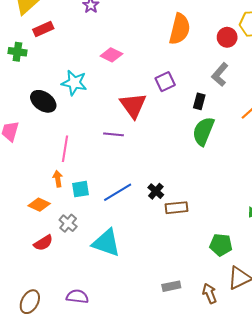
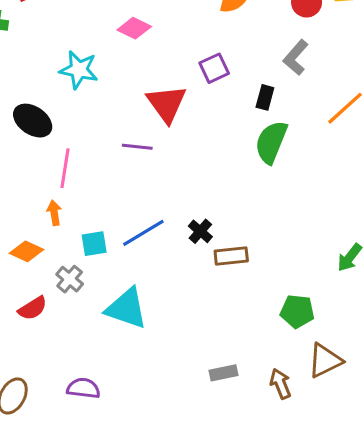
black ellipse: (43, 101) -> (33, 121), moved
cyan square: (80, 189) -> (94, 244), moved

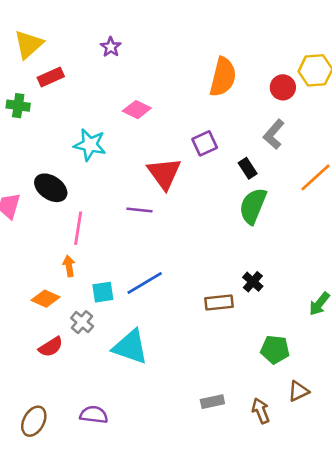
black rectangle: (265, 97) -> (248, 168), turned -48
black cross: (200, 231) -> (253, 282), moved
brown triangle: (325, 361) -> (298, 391), size x0.7

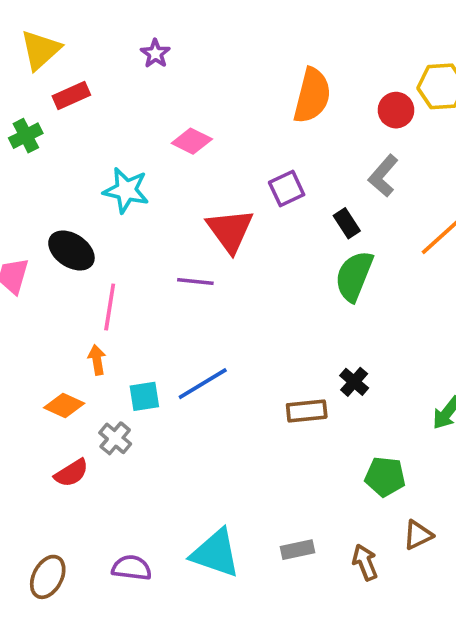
green cross: (18, 106) -> (26, 136), turned -35
cyan triangle: (130, 347) -> (215, 553), moved

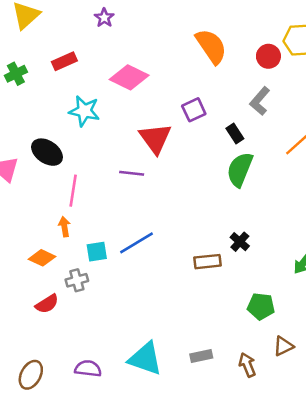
red rectangle: (71, 95) -> (64, 61), moved
orange semicircle: (312, 95) -> (211, 46), turned -48
pink diamond: (192, 141) -> (129, 77), size x1.4
gray cross: (115, 438) -> (77, 280), turned 35

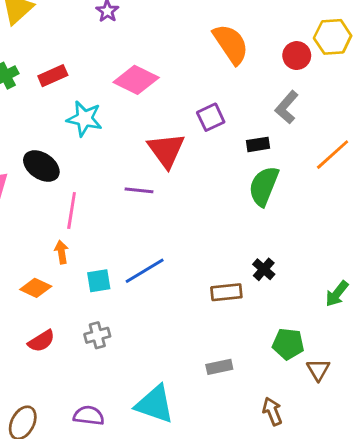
red rectangle: (64, 61) -> (53, 76), moved
black rectangle: (235, 133) -> (258, 144), turned -66
gray cross: (77, 280) -> (97, 335), moved
brown triangle: (283, 346) -> (318, 370), moved, turned -35
gray rectangle: (201, 356) -> (219, 367), moved

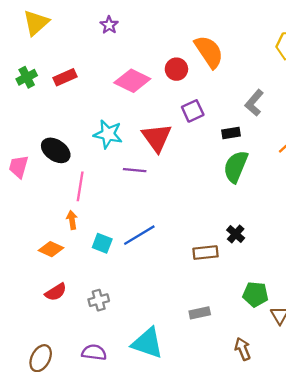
red circle: (297, 56) -> (176, 69), moved
cyan star: (84, 119) -> (108, 134), moved
cyan square: (99, 281) -> (102, 243), turned 30
gray cross: (97, 335) -> (99, 300), moved

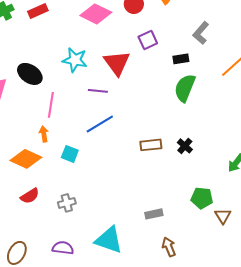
blue line: (139, 235) -> (100, 124), moved
orange diamond: (51, 249) -> (26, 159), size x1.4
brown rectangle: (205, 253) -> (151, 145), moved
brown arrow: (243, 349) -> (169, 247), moved

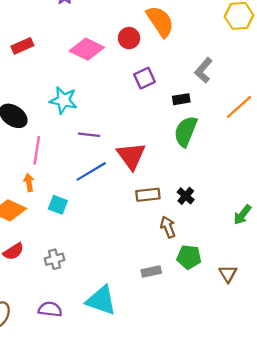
red triangle: (117, 63) -> (131, 156), moved
green pentagon: (202, 198) -> (189, 257), moved
brown arrow: (169, 247) -> (168, 227), moved

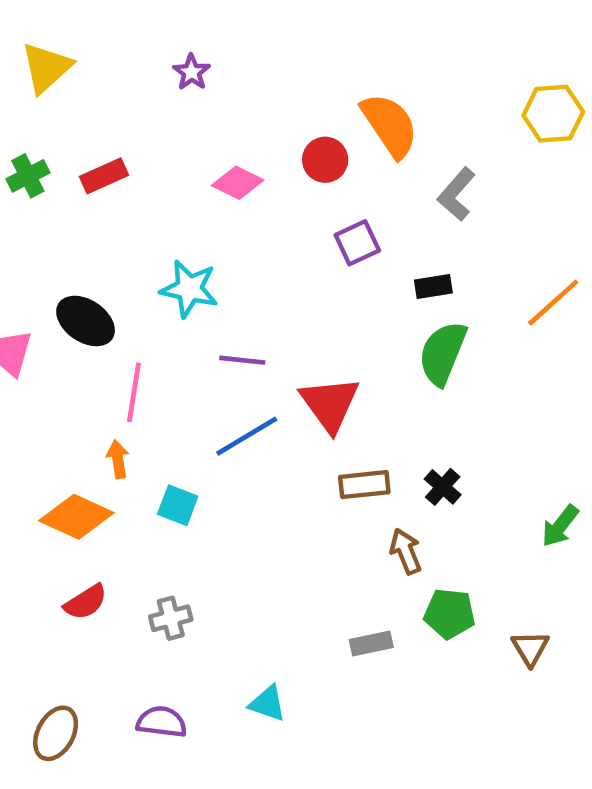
pink diamond: (87, 49) -> (238, 183), size x0.7
gray L-shape: (203, 70) -> (456, 194), moved
cyan triangle: (101, 300) -> (268, 703), size x0.6

